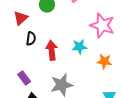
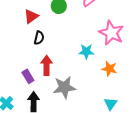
red arrow: (52, 50) -> (47, 65), moved

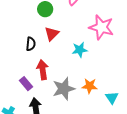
red triangle: (31, 16) -> (52, 34), moved
orange star: (109, 69) -> (90, 86), moved

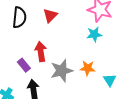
black semicircle: (31, 44) -> (19, 17), moved, size x1.5
cyan star: (80, 50) -> (94, 34), moved

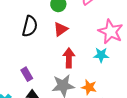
red arrow: (41, 52) -> (69, 58), moved

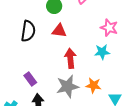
red triangle: (61, 29) -> (59, 31), turned 49
pink star: (111, 32) -> (109, 28), size x0.7

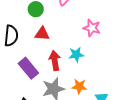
cyan star: (102, 52) -> (76, 55), moved
purple rectangle: (30, 79) -> (28, 68), moved, size x1.5

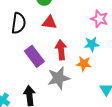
cyan star: (76, 55) -> (92, 44), moved
orange star: (79, 86) -> (84, 64), moved

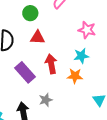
gray star: (59, 78) -> (46, 100), moved, size x0.6

